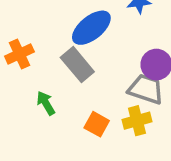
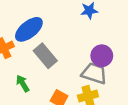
blue ellipse: (91, 28) -> (29, 29), moved

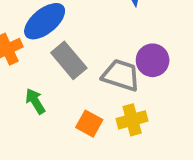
gray trapezoid: (94, 73) -> (121, 75), moved

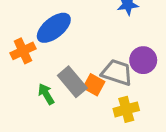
gray rectangle: (69, 60) -> (72, 82), moved
orange square: (89, 124) -> (94, 85), moved

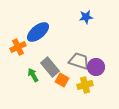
purple circle: (143, 60) -> (96, 67), moved
orange square: (94, 85) -> (62, 80), moved

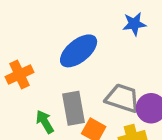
blue ellipse: (38, 32) -> (79, 51), moved
gray rectangle: (50, 67) -> (73, 108), turned 30

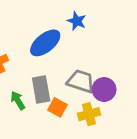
blue star: (134, 24) -> (77, 21), moved, turned 30

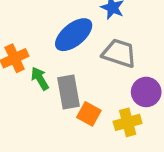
gray trapezoid: (81, 81) -> (119, 53), moved
green arrow: (18, 100) -> (40, 78), moved

